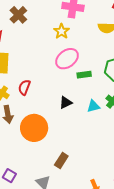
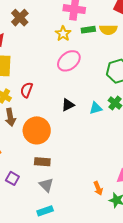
green rectangle: (84, 75) -> (88, 30), moved
brown rectangle: (61, 160) -> (42, 162), moved, turned 63

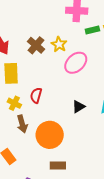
brown cross: (20, 18) -> (36, 45), moved
yellow star: (63, 34) -> (59, 44), moved

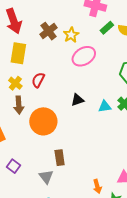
green rectangle: (92, 30) -> (107, 28), turned -40
brown rectangle: (58, 166) -> (60, 158), moved, turned 70

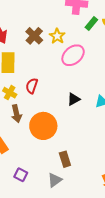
gray triangle: (46, 177) -> (55, 180), turned 42

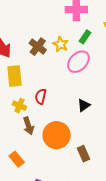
green rectangle: (91, 23) -> (85, 37), moved
brown rectangle: (65, 159) -> (83, 154), moved

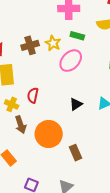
green rectangle: (85, 37) -> (77, 36), turned 72
brown cross: (38, 47) -> (30, 45), turned 36

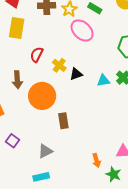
pink ellipse: (71, 61) -> (82, 30), turned 75
yellow cross: (12, 104) -> (59, 65), moved

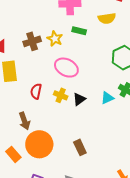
pink ellipse: (82, 30) -> (66, 68), moved
orange circle: (42, 96) -> (39, 144), moved

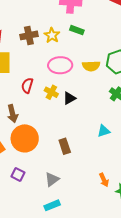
yellow semicircle: (107, 18) -> (91, 66), moved
pink ellipse: (66, 68) -> (60, 65), turned -35
cyan triangle: (107, 98) -> (104, 131), moved

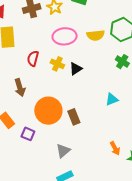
orange circle: (25, 138) -> (48, 111), moved
purple square: (18, 175) -> (28, 134), moved

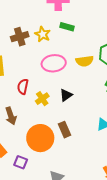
yellow cross: (57, 64) -> (42, 99), moved, turned 32
brown rectangle: (74, 117) -> (65, 130), moved

